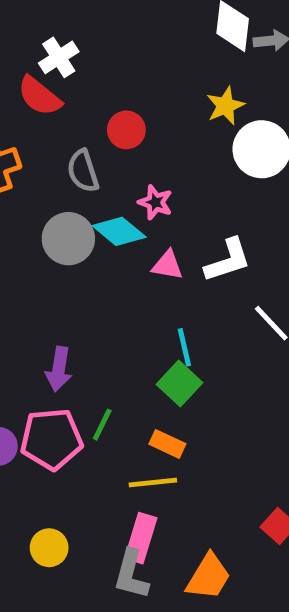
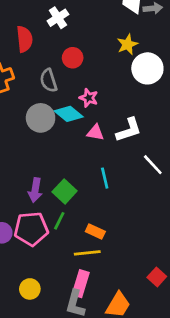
white cross: (59, 57) -> (58, 18), moved
red semicircle: (39, 96) -> (24, 39), turned -135
green square: (179, 384) -> (65, 191), moved

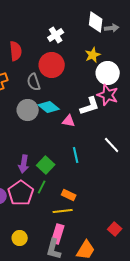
white cross: (58, 18) -> (56, 35), moved
red circle: (73, 58) -> (52, 65), size x1.6
pink star: (89, 98) -> (108, 95), moved, size x1.5
white L-shape: (129, 130) -> (90, 106), moved
pink pentagon: (31, 229) -> (21, 193), turned -30

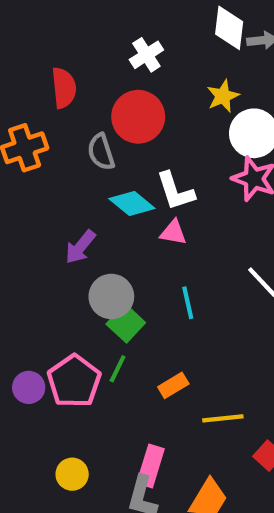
white L-shape: (90, 106) -> (175, 191), moved, turned 90
gray circle: (28, 110) -> (111, 296), moved
purple arrow: (24, 164) -> (80, 247), moved, turned 30
orange rectangle: (69, 195) -> (173, 385), turned -56
yellow line: (63, 211) -> (223, 418), moved

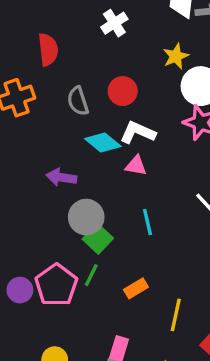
red circle: (138, 117) -> (123, 91), moved, size x0.7
white L-shape: (175, 191) -> (138, 133), turned 132
purple arrow: (80, 247) -> (61, 177), turned 60
yellow line: (223, 418) -> (176, 315), turned -72

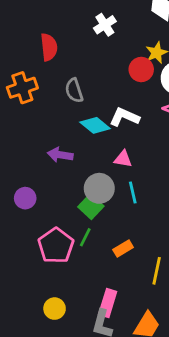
red circle: (123, 91) -> (141, 69), moved
pink triangle: (136, 166) -> (123, 159), moved
gray circle: (86, 217) -> (99, 188), moved
purple circle: (20, 290) -> (25, 198), moved

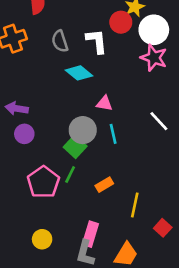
white L-shape: (124, 117) -> (97, 41), moved, turned 60
purple arrow: (60, 155) -> (17, 108), moved
purple circle: (25, 198) -> (24, 134), moved

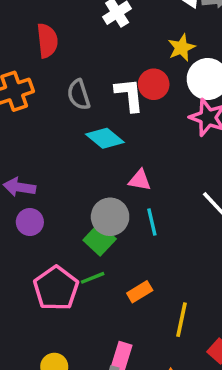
red circle: (121, 22) -> (154, 84), moved
green line: (70, 174) -> (93, 278), turned 42

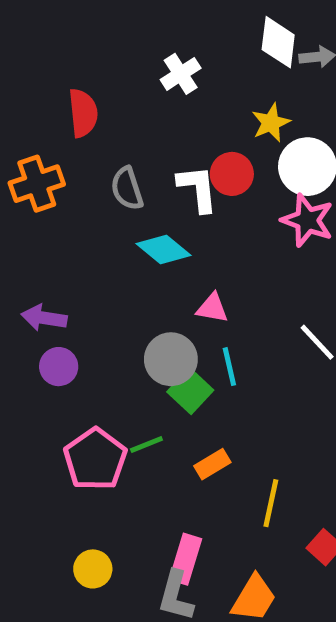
green square: (100, 239) -> (190, 391), moved

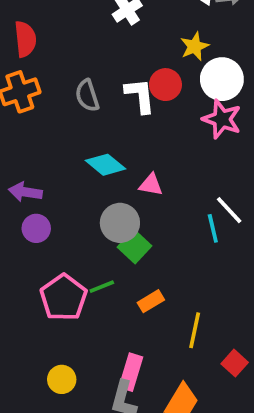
red semicircle: (83, 113) -> (25, 39), moved
cyan diamond: (164, 249) -> (105, 165), moved
cyan line: (229, 367) -> (213, 228), moved

